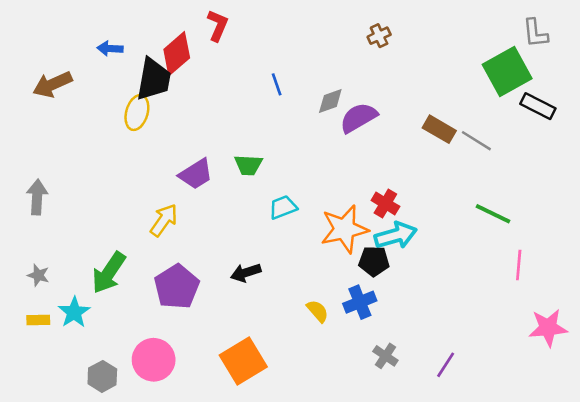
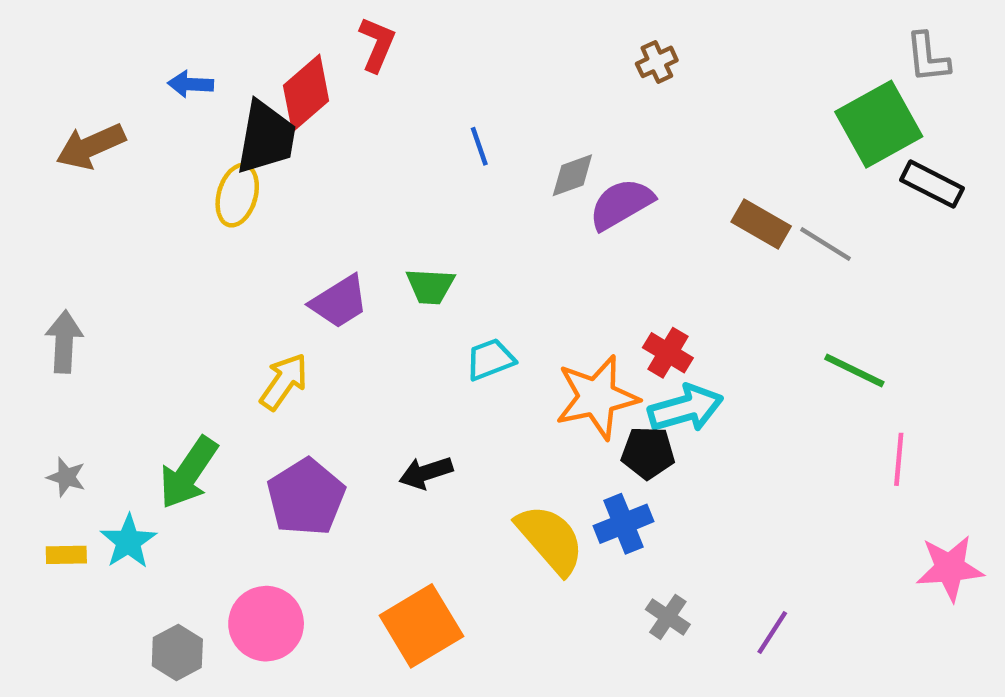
yellow semicircle: (318, 311) -> (550, 539), size x1.8

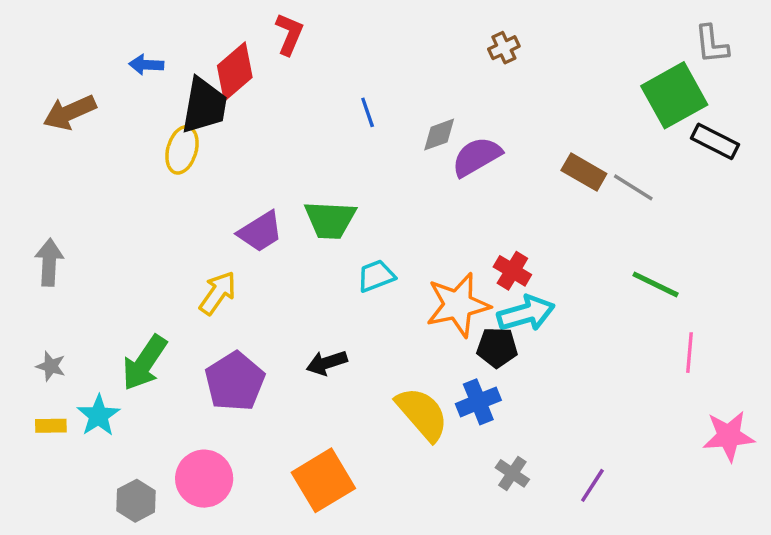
green trapezoid: (430, 286) -> (330, 220), size x1.4

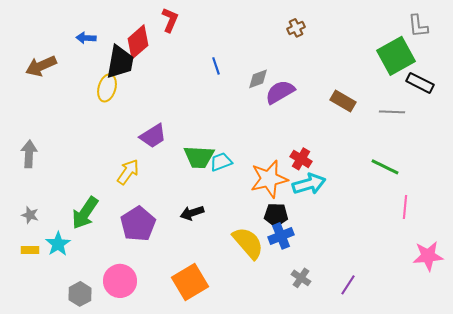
gray line: (633, 187) -> (392, 112), moved, turned -30
green trapezoid: (330, 220) -> (199, 157), moved
black pentagon: (497, 347) -> (276, 215), moved

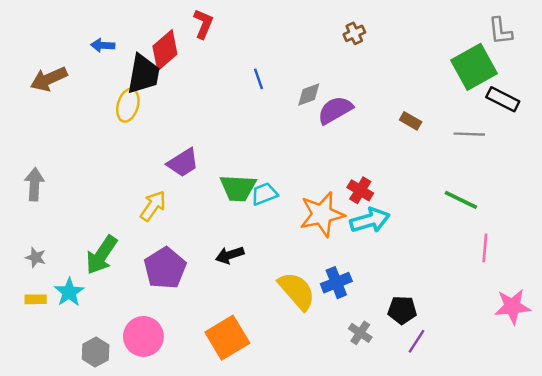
brown rectangle: (343, 101) -> (411, 121), size x0.7
black pentagon: (276, 215) -> (402, 310), moved

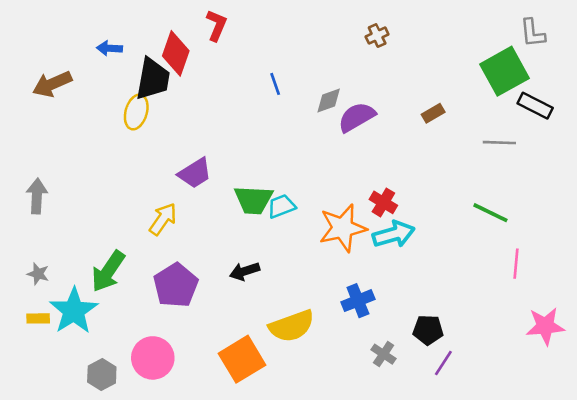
red diamond: (165, 50) -> (176, 53), turned -30
brown rectangle: (411, 121) -> (433, 113), moved, turned -60
yellow semicircle: (297, 291) -> (292, 326), moved, turned 111
cyan star: (69, 292) -> (74, 311), size x1.5

